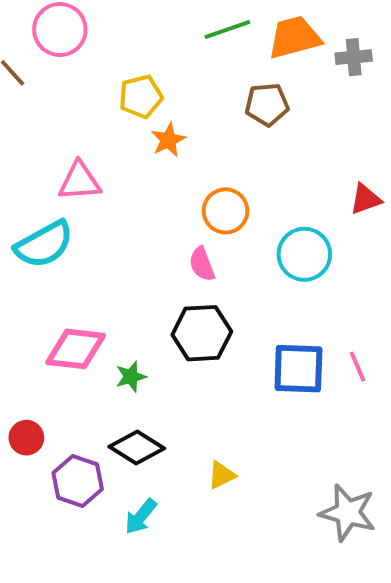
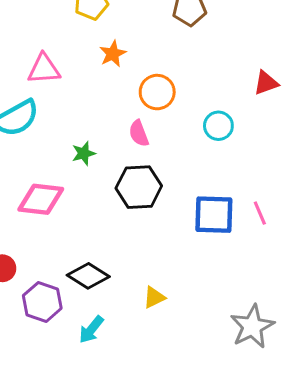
orange star: (168, 140) -> (113, 54), moved
cyan circle: (304, 254) -> (218, 126), size x0.7
green star: (131, 377) -> (84, 153), moved
gray star: (348, 513) -> (252, 326), turned 30

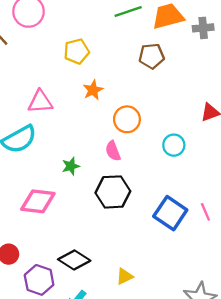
blue square: (214, 215) -> (170, 213), turned 32

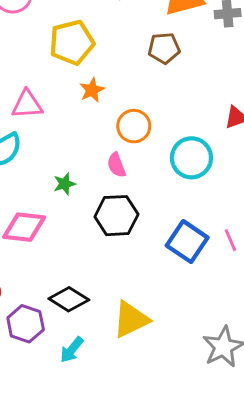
yellow pentagon: (77, 51) -> (72, 42), size x1.4
cyan circle: (174, 145) -> (191, 158), size x1.5
yellow triangle: (125, 276) -> (131, 319), size x1.8

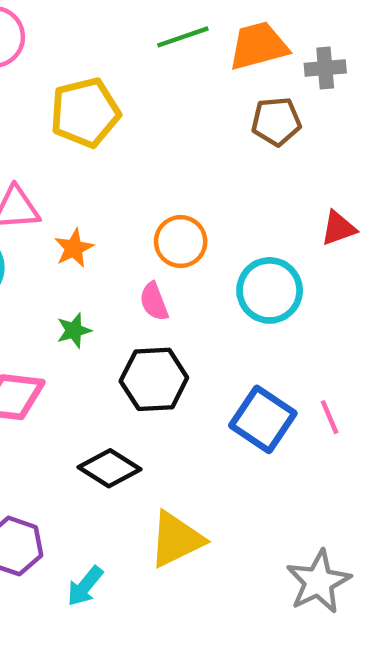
brown pentagon: (164, 48) -> (276, 121), moved
orange star: (92, 90) -> (74, 248), moved
black diamond: (69, 299) -> (109, 468), moved

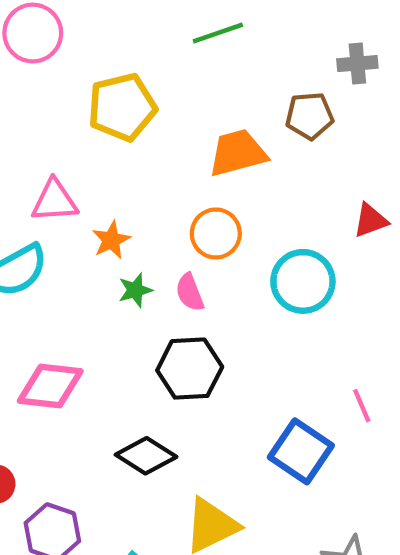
orange trapezoid: (258, 46) -> (238, 153), moved
green star: (74, 330) -> (135, 290), moved
blue square: (263, 419) -> (301, 451), moved

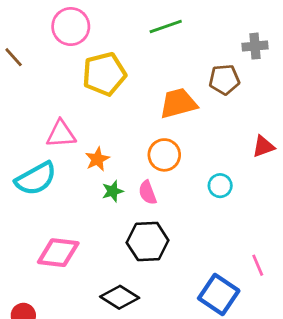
pink circle: (33, 33) -> (71, 27), moved
cyan circle: (303, 281) -> (220, 186), size x0.6

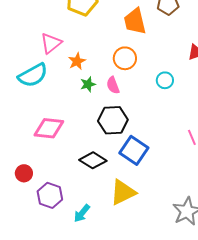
orange trapezoid: (178, 103) -> (135, 21), turned -88
pink triangle: (61, 134) -> (51, 43), turned -35
blue square: (219, 294) -> (134, 150), moved

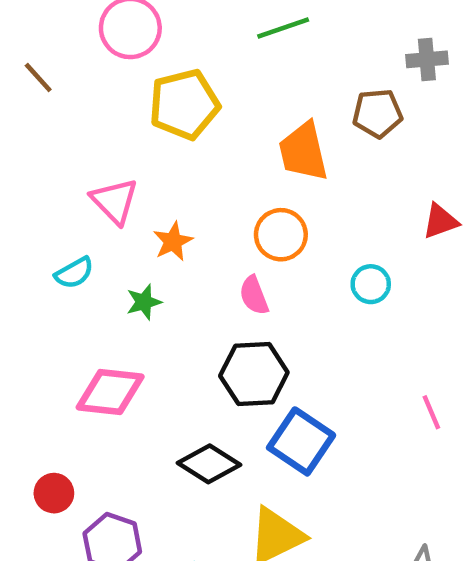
pink triangle: (51, 43) -> (115, 201), turned -35
cyan semicircle: (33, 75) -> (74, 273), size x0.6
green star: (88, 84) -> (144, 302), moved

